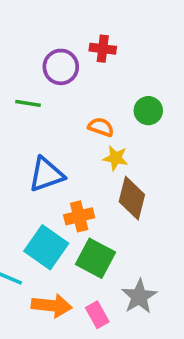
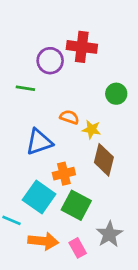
red cross: (103, 49) -> (82, 47), size x1.5
orange semicircle: (101, 127) -> (69, 117), moved

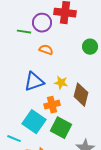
green line: (25, 88) -> (24, 32), moved
orange semicircle: (69, 117) -> (46, 50), moved
yellow star: (91, 130) -> (61, 83), moved

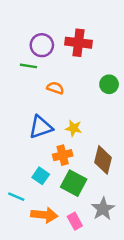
purple circle: (42, 23) -> (42, 45), moved
brown diamond: (81, 95) -> (103, 160), moved
cyan square: (34, 122) -> (41, 176), size x0.6

